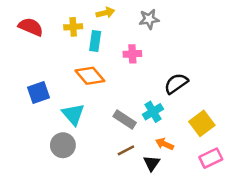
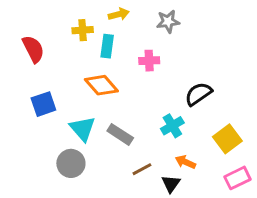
red semicircle: (31, 27) -> (33, 49), moved, turned 40
gray rectangle: (125, 119) -> (120, 134), moved

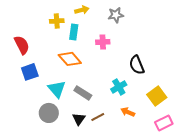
red semicircle: (33, 49) -> (22, 45), moved
black semicircle: (198, 94) -> (137, 65), turned -78
black triangle: (171, 184) -> (79, 119), moved

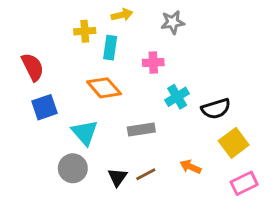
black semicircle: (137, 65) -> (216, 109), moved, turned -84
cyan cross: (119, 87) -> (177, 97), moved
gray rectangle: (83, 93) -> (141, 130), moved, turned -42

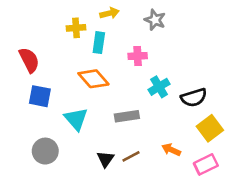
gray star: (173, 22) -> (155, 20), turned 30
blue square: (44, 107) -> (40, 96), turned 30
gray circle: (73, 168) -> (45, 151), moved
pink rectangle: (244, 183) -> (206, 164), moved

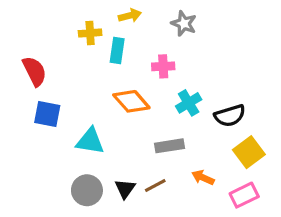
orange diamond: (93, 79) -> (131, 101), moved
gray rectangle: (127, 116) -> (170, 146), moved
cyan triangle: (76, 119) -> (90, 141), turned -40
gray circle: (45, 151) -> (87, 190), moved

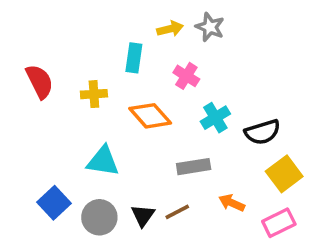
yellow arrow: (130, 16) -> (170, 29), moved
yellow cross: (90, 33) -> (94, 94), moved
pink cross: (163, 66) -> (186, 76), turned 35
blue square: (47, 114) -> (54, 203), moved, turned 36

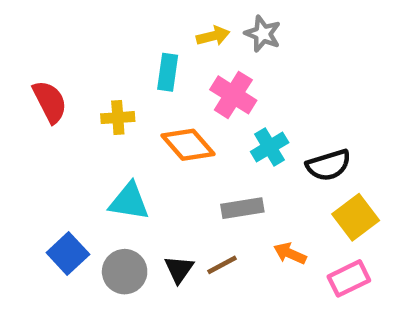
pink cross: (186, 76) -> (233, 95), size x1.4

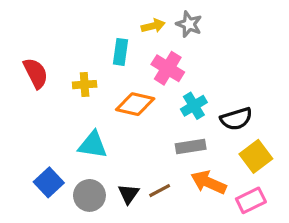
orange diamond: (188, 145) -> (135, 104), turned -36
gray rectangle: (242, 208) -> (191, 147), moved
orange arrow: (290, 253) -> (209, 182), size x1.5

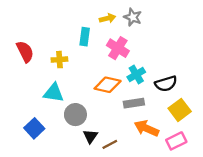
orange diamond: (135, 104) -> (108, 85), moved
cyan triangle: (93, 145) -> (54, 93), moved
brown line: (160, 191) -> (110, 144), moved
gray circle: (89, 195) -> (75, 115), moved

